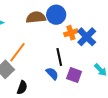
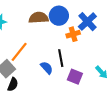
blue cross: (87, 37) -> (87, 22), moved
blue semicircle: (52, 74) -> (47, 68), moved
black semicircle: (22, 88) -> (13, 84), moved

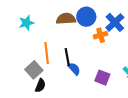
orange line: (19, 52) -> (47, 53), turned -45
black line: (61, 58) -> (67, 57), moved

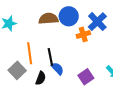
purple square: (102, 78) -> (86, 77), turned 35
black semicircle: (40, 86) -> (41, 78), moved

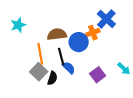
blue circle: (69, 16) -> (79, 42), moved
brown semicircle: (48, 19) -> (57, 34), moved
gray square: (17, 70) -> (39, 72), moved

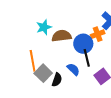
cyan star: (18, 25) -> (44, 27), moved
orange line: (40, 54) -> (33, 61), moved
black line: (61, 56) -> (87, 58), moved

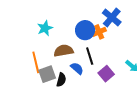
brown semicircle: (62, 36) -> (64, 51), moved
blue circle: (83, 44) -> (85, 30), moved
gray square: (43, 73) -> (47, 74), turned 30

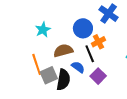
orange cross: (99, 32) -> (98, 42), moved
purple square: (106, 74) -> (98, 76), moved
black semicircle: (61, 80) -> (63, 80), size x1.5

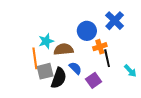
cyan star: (43, 30) -> (46, 41), moved
black line: (90, 54) -> (107, 58), moved

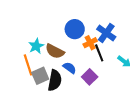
blue cross: (115, 21) -> (106, 33), moved
brown semicircle: (64, 49) -> (55, 51), turned -138

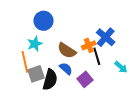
blue circle: (75, 29) -> (44, 21), moved
brown semicircle: (55, 51) -> (67, 51), moved

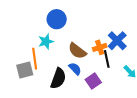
gray square: (36, 74) -> (25, 70), moved

